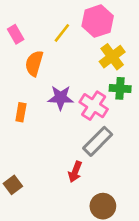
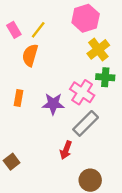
yellow line: (62, 33) -> (38, 30), moved
purple star: (61, 98) -> (53, 104), moved

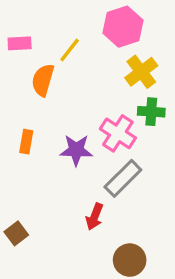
pink rectangle: (14, 30) -> (20, 43), turned -63
yellow line: (38, 30) -> (70, 50), moved

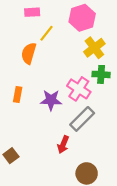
pink rectangle: (20, 43) -> (32, 12), moved

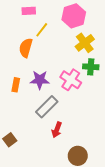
purple star: (51, 100) -> (40, 80), moved
gray rectangle: (82, 119) -> (47, 107), moved

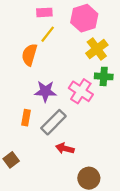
pink rectangle: (29, 11) -> (44, 12), moved
orange rectangle: (16, 85) -> (26, 118), moved
red arrow: (57, 130) -> (65, 148), turned 84

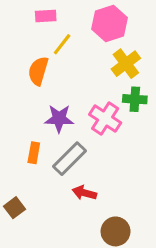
pink rectangle: (44, 12) -> (46, 16), moved

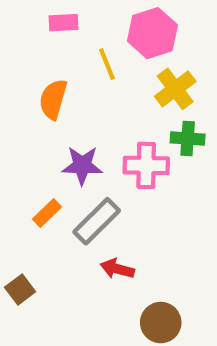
yellow line: (62, 44) -> (107, 64), moved, turned -60
pink cross: (105, 119) -> (146, 165), turned -32
orange rectangle: (34, 153) -> (47, 213), turned 36

